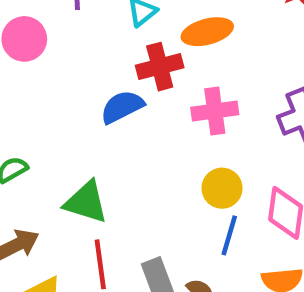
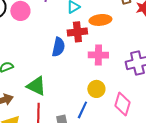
blue semicircle: (122, 107) -> (58, 47), turned 120
blue line: (229, 235) -> (82, 110), moved

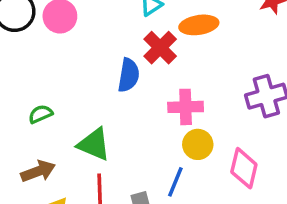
red cross: (77, 32) -> (160, 48), turned -36
pink cross: (98, 55) -> (186, 107), moved

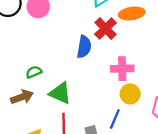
green semicircle: (40, 114) -> (34, 72), moved
brown arrow: (38, 171) -> (22, 97), moved

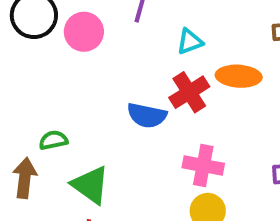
blue semicircle: (84, 47) -> (147, 115), turned 80
brown arrow: (22, 97) -> (25, 178), turned -75

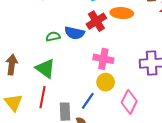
green semicircle: (53, 140) -> (53, 36), moved

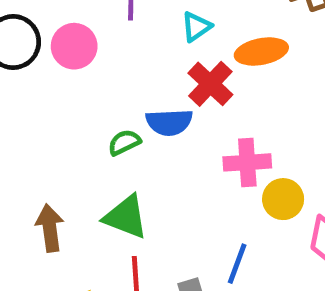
yellow circle: (106, 82) -> (283, 199), moved

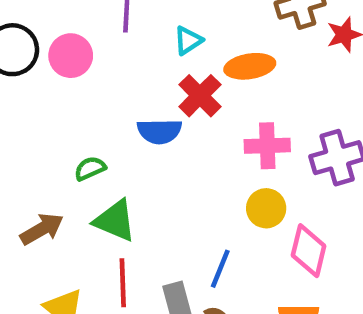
green semicircle: (124, 142) -> (90, 168), moved
pink cross: (247, 162) -> (267, 146), moved
brown arrow: (50, 228) -> (42, 229), turned 66

